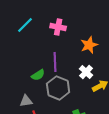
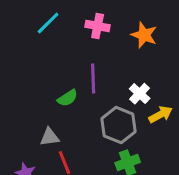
orange star: (89, 45) -> (144, 35), moved, turned -30
gray hexagon: (58, 88) -> (119, 125), moved

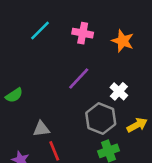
purple line: (93, 79) -> (79, 78), turned 45
green semicircle: (68, 98) -> (14, 95), moved
yellow arrow: (161, 115) -> (137, 125), moved

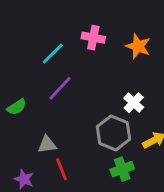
cyan line: (40, 31) -> (53, 54), moved
purple line: (79, 78) -> (60, 88), moved

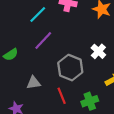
gray hexagon: (113, 133) -> (70, 68), moved
red line: (61, 169) -> (62, 96), moved

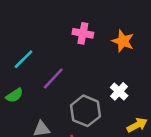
cyan line: (38, 15) -> (23, 59), moved

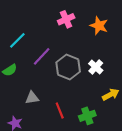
pink cross: (83, 33) -> (66, 19), turned -35
gray hexagon: (85, 111) -> (68, 67), moved

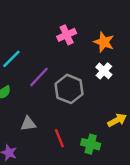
white cross: (96, 67) -> (104, 71), moved
green cross: (87, 116) -> (91, 144), turned 35

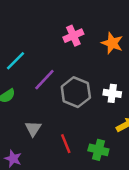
white cross: (104, 71) -> (112, 93), moved, turned -35
gray triangle: (28, 124) -> (33, 129), turned -49

